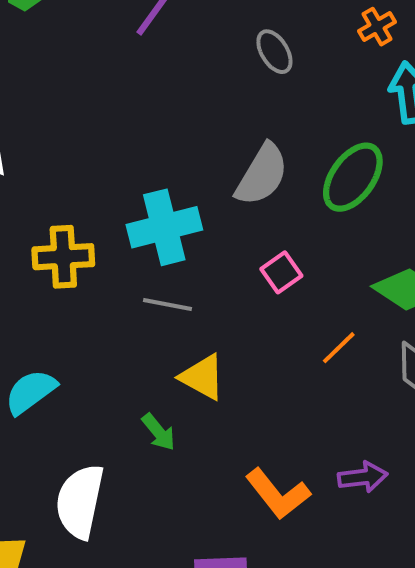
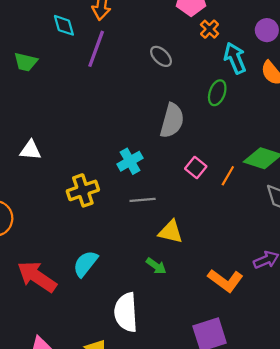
green ellipse: (353, 177) -> (217, 93), moved, size x0.7
cyan cross: (164, 227) -> (130, 161), size x0.7
orange line: (339, 348) -> (228, 176), moved

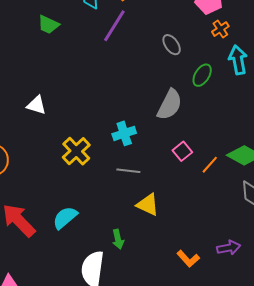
green ellipse: (217, 93) -> (202, 75), moved
yellow cross: (83, 190) -> (76, 151), turned -36
green arrow: (156, 266) -> (118, 239), moved, turned 30
orange L-shape: (225, 280) -> (188, 259), size x0.7

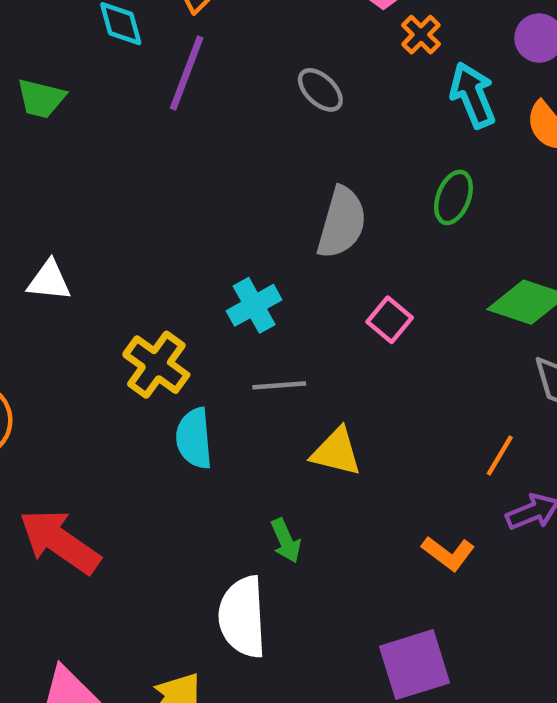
green ellipse: (202, 75) -> (453, 197), moved
orange line: (210, 165) -> (500, 455), moved
cyan semicircle: (65, 218) -> (194, 438), moved, turned -44

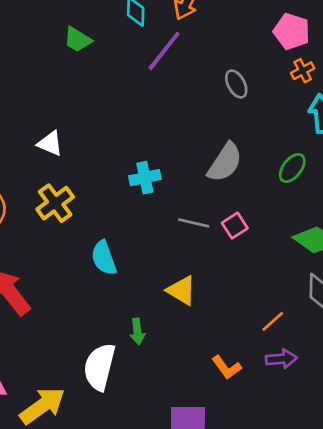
cyan cross: (254, 305) -> (145, 178), moved
yellow cross: (156, 365) -> (55, 203), moved
gray line: (279, 385) -> (194, 223), moved
cyan semicircle: (194, 438) -> (104, 258), turned -32

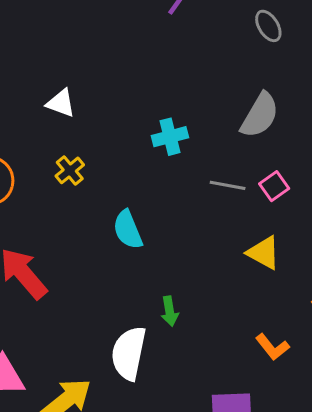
yellow cross: (55, 203) -> (70, 170), size x0.7
yellow triangle: (181, 290) -> (264, 253), moved

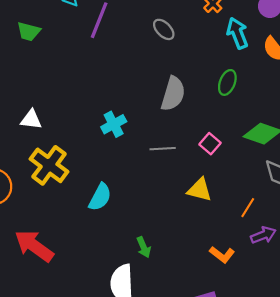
yellow cross: (70, 170) -> (49, 165), size x1.8
pink square: (274, 186) -> (210, 144), moved
cyan semicircle: (128, 230) -> (100, 197), turned -116

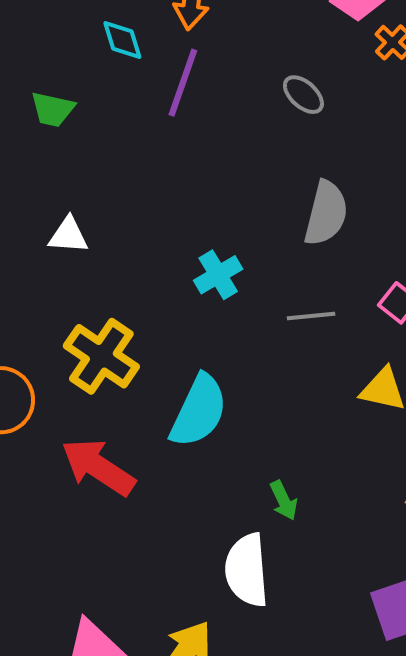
white triangle: (31, 120) -> (68, 235), moved
cyan semicircle: (100, 197) -> (199, 411), size x1.4
red arrow: (34, 246) -> (98, 467), moved

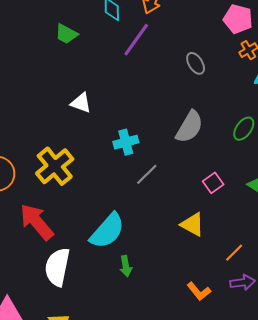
white triangle: (68, 235) -> (81, 103), moved
gray line: (311, 316) -> (147, 174), moved, turned -55
cyan semicircle: (199, 411) -> (107, 231), moved
white semicircle: (247, 570) -> (57, 267), moved

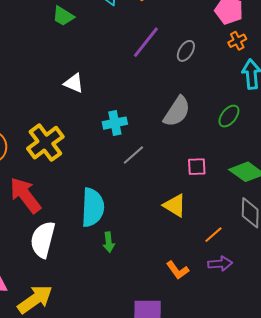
purple line: (136, 40) -> (146, 42), moved
gray ellipse: (196, 63) -> (186, 51), turned 60
pink square: (213, 183) -> (197, 167), turned 30
cyan semicircle: (107, 231) -> (93, 207), turned -42

